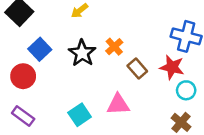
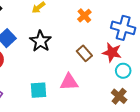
orange cross: (114, 47) -> (84, 16), moved
cyan square: (80, 115) -> (38, 90), turned 30

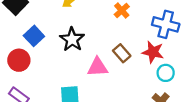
pink triangle: (69, 82) -> (97, 67), moved

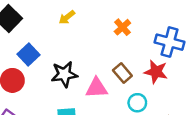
black star: (72, 39) -> (64, 74), moved, turned 30
cyan circle: (166, 73) -> (137, 103), moved

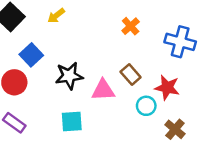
yellow arrow: (67, 17) -> (56, 16), moved
red star: (156, 72) -> (167, 88), moved

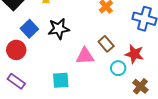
black star: (69, 76) -> (59, 29), moved

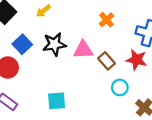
red star: (134, 54) -> (136, 60), moved
pink triangle: (85, 56) -> (83, 50), moved

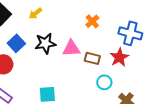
red star: (136, 60) -> (119, 57), turned 30
brown rectangle: (106, 61) -> (92, 58), turned -35

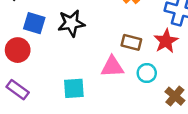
blue square: (16, 43) -> (34, 23), turned -30
pink triangle: (71, 48) -> (112, 67), moved

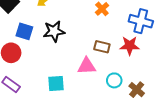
red star: (166, 41) -> (130, 46), turned 30
cyan circle: (147, 73) -> (114, 80), moved

